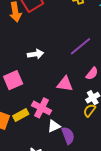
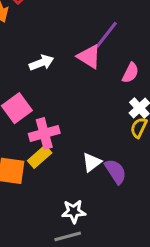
pink triangle: (65, 84) -> (89, 57), moved, turned 36
pink cross: (42, 108) -> (44, 133), moved, turned -30

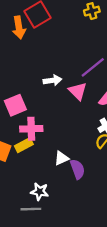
pink triangle: (89, 57) -> (78, 91), moved
white arrow: (41, 63) -> (52, 80), moved

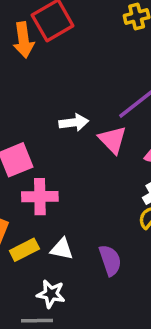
yellow rectangle: (24, 145) -> (24, 250), moved
white triangle: (61, 158) -> (62, 249), moved, turned 35

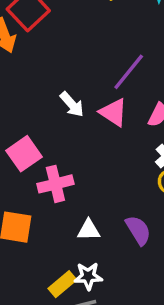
white arrow: (74, 123) -> (72, 104), turned 68
yellow rectangle: (24, 250) -> (62, 284), moved

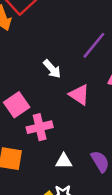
pink triangle: (113, 112) -> (79, 95), moved

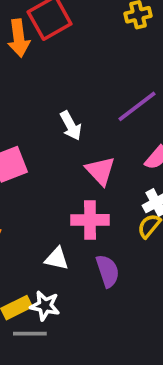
pink cross: (40, 127) -> (90, 220), moved

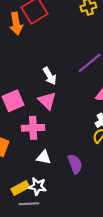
pink triangle: (100, 171) -> (47, 101), moved
pink cross: (90, 220) -> (33, 128), moved

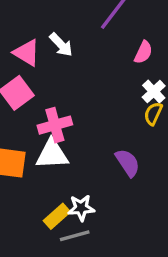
pink triangle: (47, 101) -> (27, 53), moved
white triangle: (44, 157) -> (52, 154), moved, size x1.5

